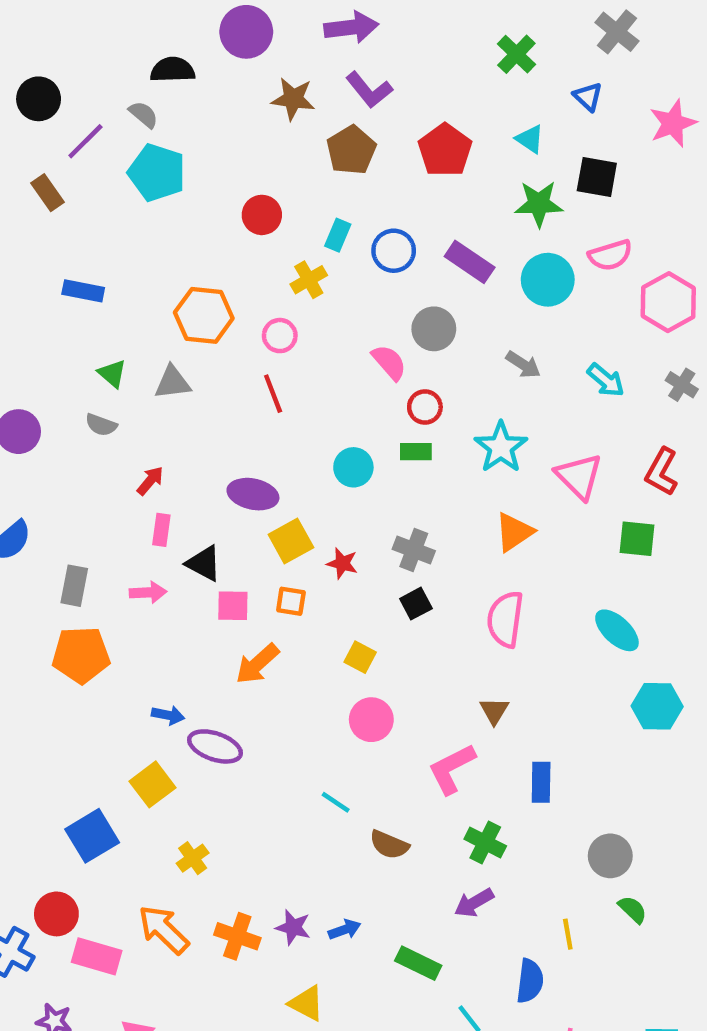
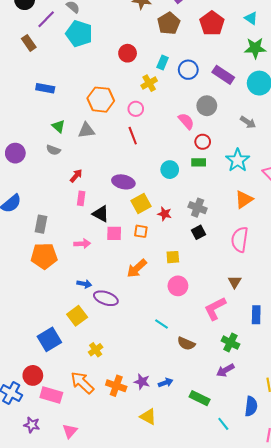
pink arrow: (148, 592) -> (82, 244), moved
yellow square: (360, 657) -> (173, 257), turned -32
orange arrow: (257, 664) -> (137, 268), moved

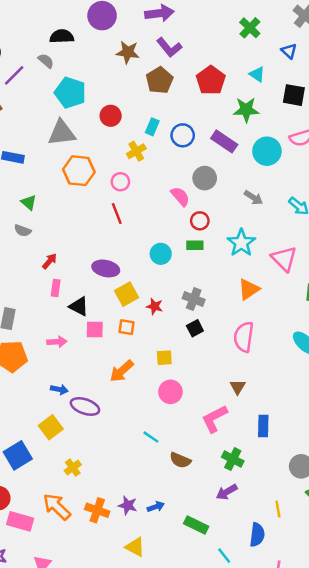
cyan pentagon: (79, 34) -> (70, 93), moved
green star: (255, 48) -> (246, 110), moved
gray triangle: (86, 130) -> (62, 133), moved, size x1.4

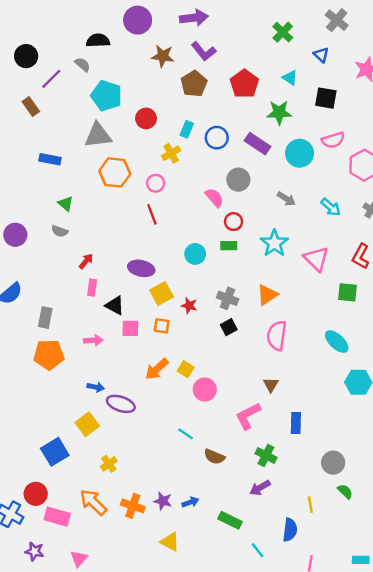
orange triangle: (249, 289) -> (267, 295), moved
yellow square: (164, 358) -> (186, 369), moved, turned 35

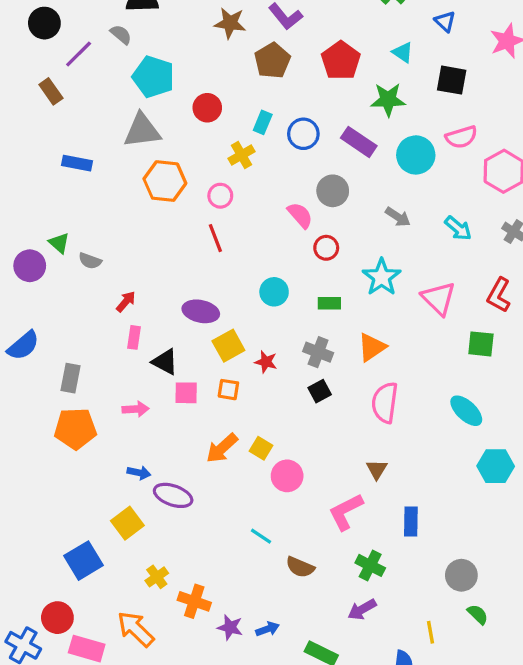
green triangle: (66, 204) -> (59, 243), moved
green rectangle: (229, 246) -> (329, 303), moved
orange cross: (133, 506) -> (194, 601), moved

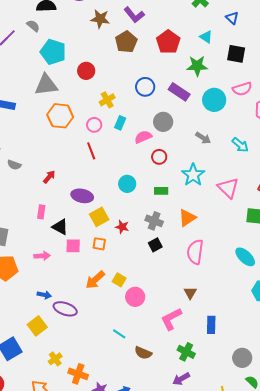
cyan rectangle: (263, 122) -> (120, 123), moved
pink semicircle: (300, 215) -> (143, 137), turned -72
red arrow: (126, 302) -> (49, 177), moved

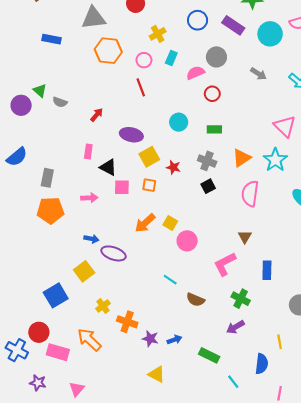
cyan star: (193, 175) -> (275, 160), moved

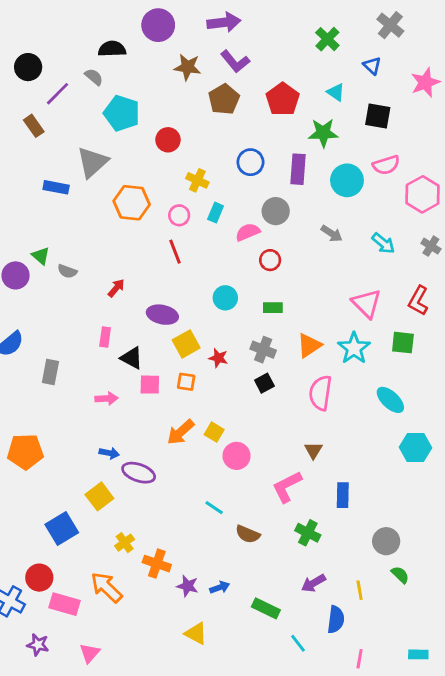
gray triangle: (94, 18) -> (92, 162), moved, turned -35
purple rectangle: (233, 25) -> (298, 169), turned 60
yellow cross: (158, 34) -> (197, 180), turned -35
orange pentagon: (50, 210) -> (25, 452), moved
purple arrow: (235, 327) -> (313, 583), moved

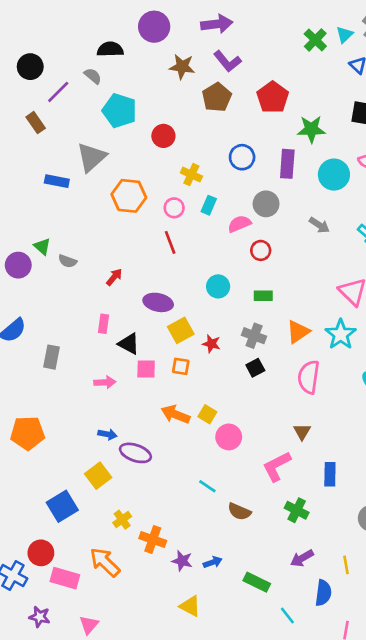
cyan triangle: (336, 92) -> (345, 35), moved, turned 42
orange arrow: (181, 432) -> (175, 414), turned 64

